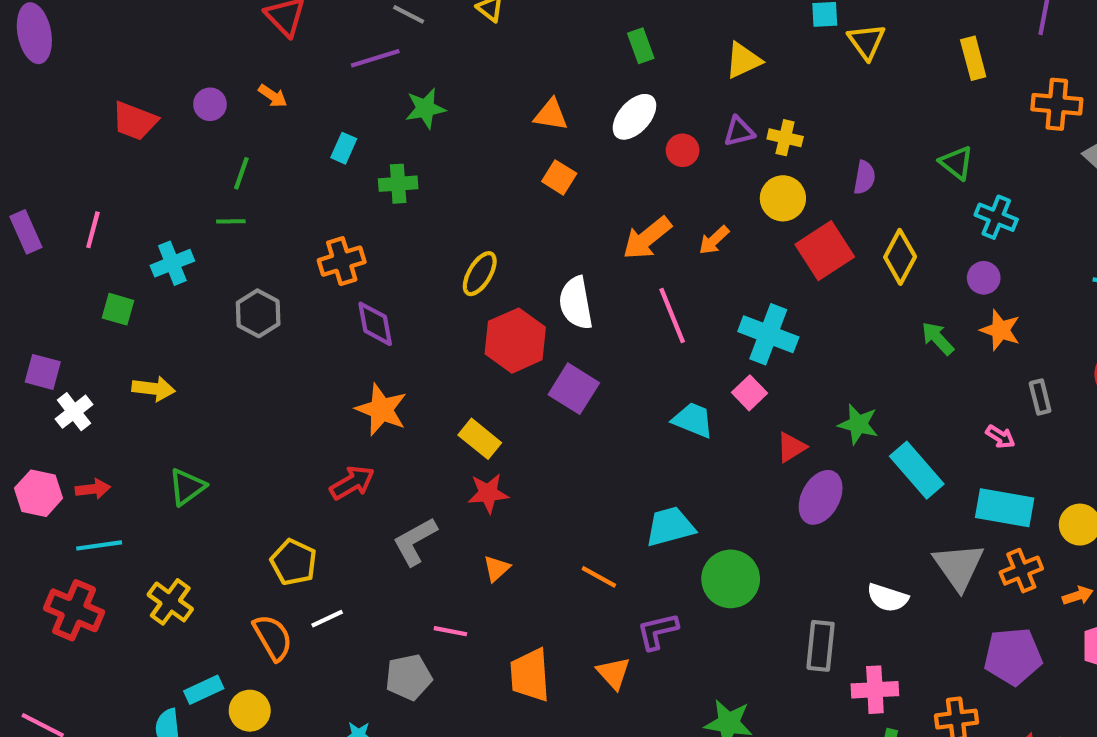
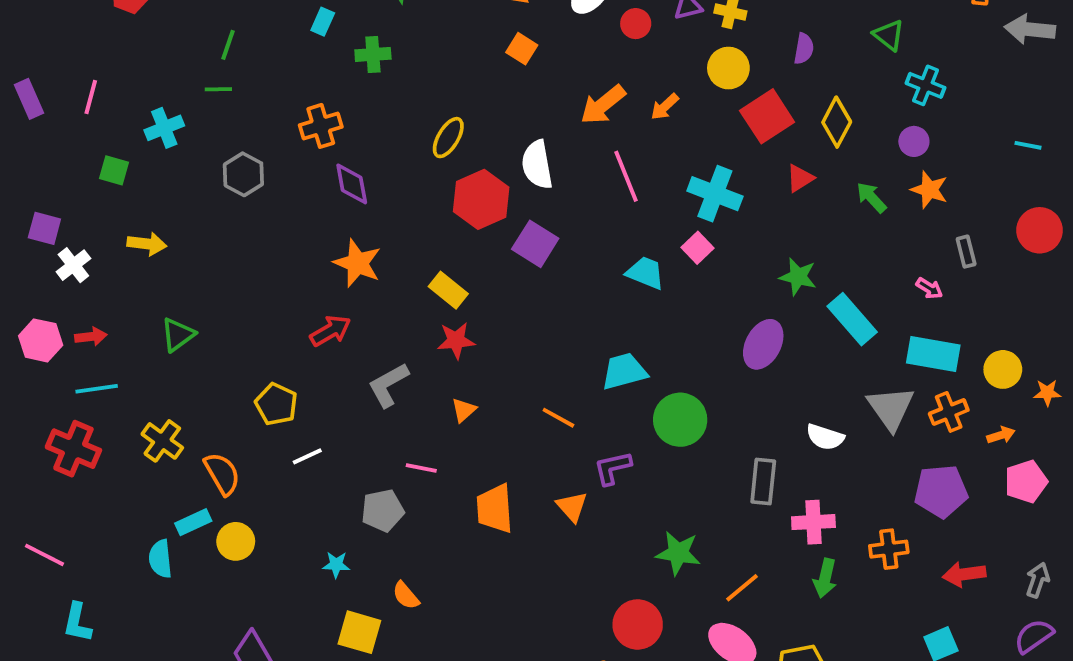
red triangle: (791, 447) -> (800, 178), moved
orange semicircle: (273, 637) -> (222, 474), moved

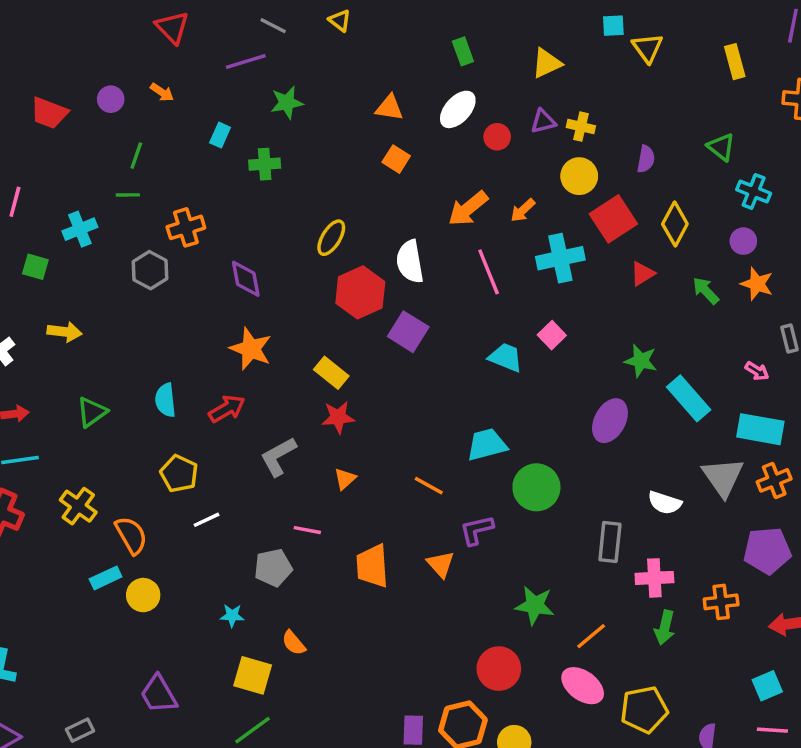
orange cross: (321, 126) -> (186, 227), moved
cyan cross: (715, 194) -> (560, 258), moved, turned -33
cyan semicircle: (160, 559) -> (165, 400), moved

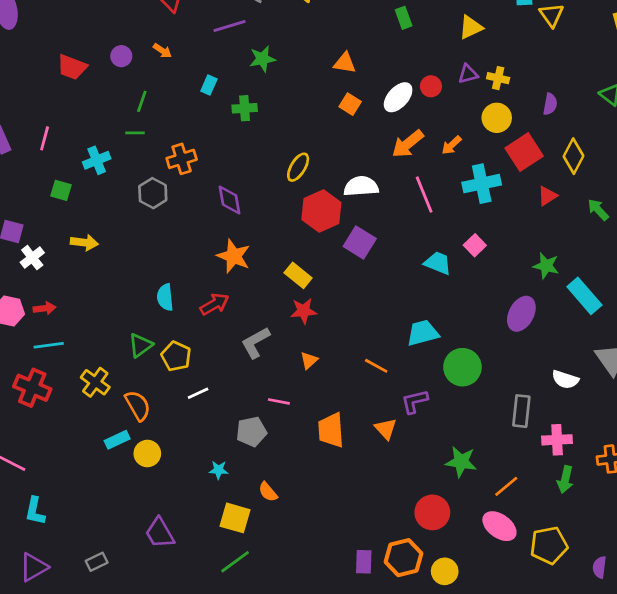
white ellipse: (458, 109) -> (398, 97), moved
white semicircle: (410, 262) -> (361, 186), turned 96
green triangle: (92, 412) -> (140, 345), moved

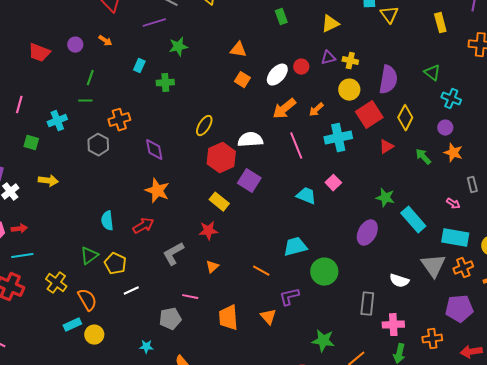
purple semicircle: (550, 104) -> (388, 80), size x1.8
yellow rectangle: (298, 275) -> (219, 202), moved

